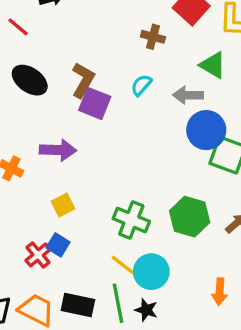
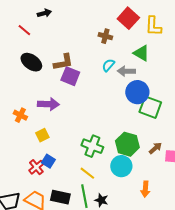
brown L-shape: (83, 80) -> (63, 62), turned 50
cyan semicircle: (141, 85) -> (108, 65), moved
yellow square: (63, 205) -> (42, 135), moved
cyan circle: (151, 272) -> (121, 166), moved

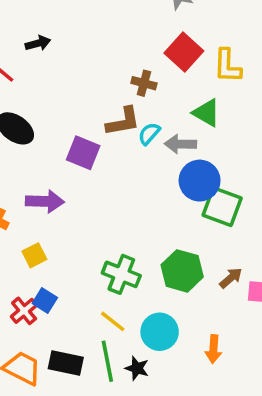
brown L-shape: (63, 62) -> (123, 121), moved
cyan circle: (121, 166) -> (160, 332), moved

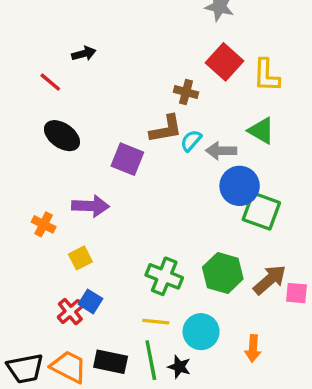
green triangle: (206, 113) -> (261, 131), moved
brown arrow: (231, 278) -> (270, 280), size x1.5
yellow line: (113, 321) -> (156, 322), turned -32

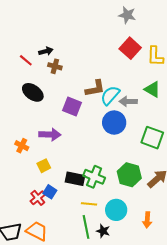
black arrow: (84, 54) -> (46, 51), moved
brown cross: (186, 92) -> (55, 66), moved
cyan semicircle: (191, 141) -> (110, 95), size x1.5
blue circle: (240, 186) -> (114, 123), moved
black rectangle: (111, 362) -> (75, 179), moved

